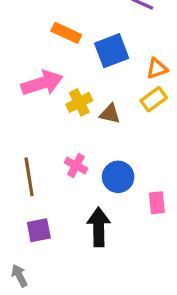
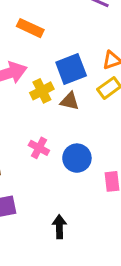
blue square: (112, 51) -> (71, 69), moved
black arrow: (99, 227) -> (59, 227), moved, size x0.7

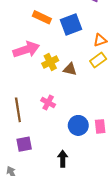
blue square: (71, 69) -> (71, 25), moved
blue circle: (77, 158) -> (78, 125), moved

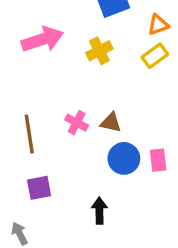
yellow cross: (50, 62) -> (99, 51), moved
brown triangle: (70, 69) -> (111, 123), moved

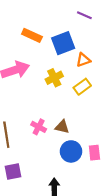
orange triangle: (158, 25) -> (83, 60), moved
yellow rectangle: (155, 56) -> (82, 87), moved

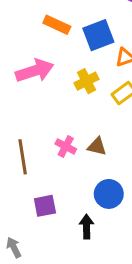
blue circle: (71, 151) -> (109, 194), moved
purple square: (13, 172) -> (45, 206), moved

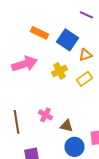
blue square: (98, 35) -> (67, 40), turned -35
brown triangle: (97, 146) -> (66, 126), moved

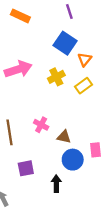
purple line: (86, 15) -> (69, 12), moved, turned 48
orange rectangle: (39, 33) -> (20, 16), moved
orange triangle: (85, 55) -> (85, 59), turned -32

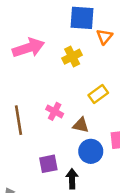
blue square: (65, 43) -> (82, 18), turned -30
yellow rectangle: (84, 86) -> (98, 94), moved
purple square: (26, 168) -> (48, 164), moved

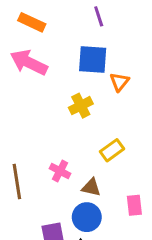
pink arrow: (28, 48) -> (29, 62), moved, turned -136
blue circle: (91, 151) -> (87, 217), moved

